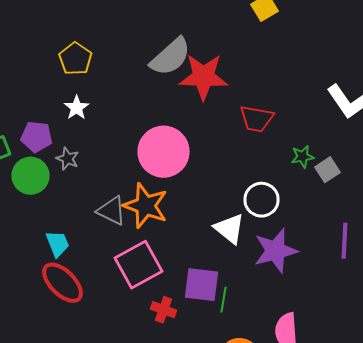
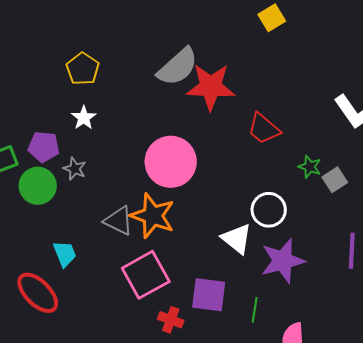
red trapezoid: (256, 119) -> (264, 129), turned 30
green star: (302, 157) -> (310, 167), turned 30
red ellipse: (62, 283) -> (38, 293), moved
green line: (224, 300) -> (255, 310), moved

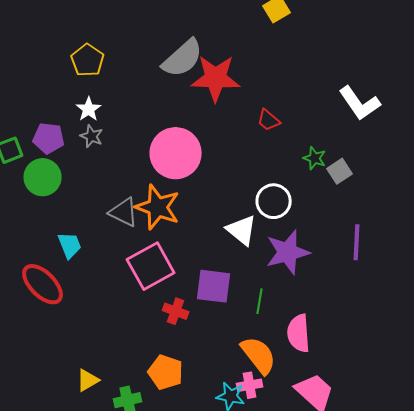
red trapezoid: (264, 129) -> (269, 120), size x0.7
gray star: (75, 169) -> (92, 136), moved

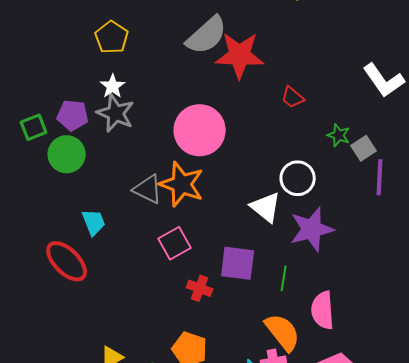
gray star: (92, 136) -> (116, 113), size x1.6
purple line: (357, 242) -> (380, 177), moved
pink square: (151, 266) -> (175, 243), size x0.7

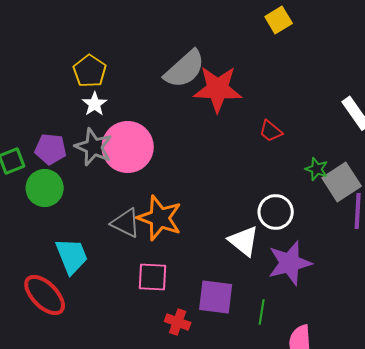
white star: (113, 86) -> (95, 104), moved
pink circle: (200, 130) -> (128, 147), moved
gray square: (364, 148) -> (342, 182), size x1.5
cyan trapezoid: (94, 222) -> (72, 256), size x1.4
pink square: (175, 243) -> (153, 277), turned 32

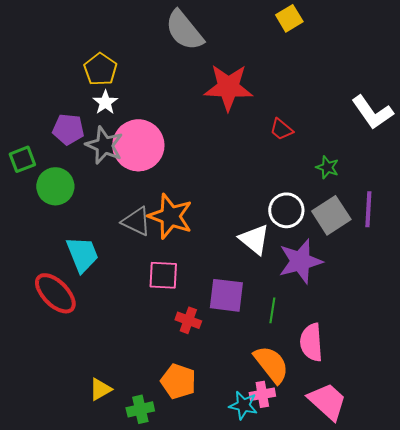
gray semicircle: (185, 69) -> (184, 30), moved, turned 93
purple pentagon: (51, 149) -> (68, 129), moved
gray square: (342, 182) -> (331, 215), moved

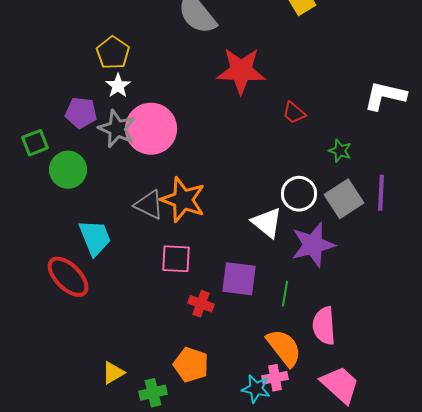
white L-shape: (372, 112) -> (385, 96), turned 138

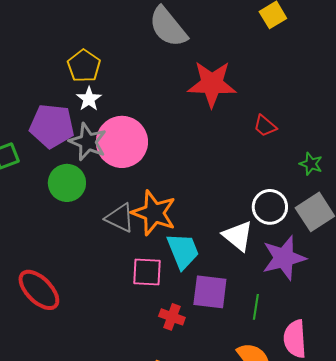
purple pentagon: (81, 113) -> (52, 126), size x1.4
green circle: (68, 170) -> (67, 183), moved
cyan trapezoid: (95, 238) -> (183, 251), moved

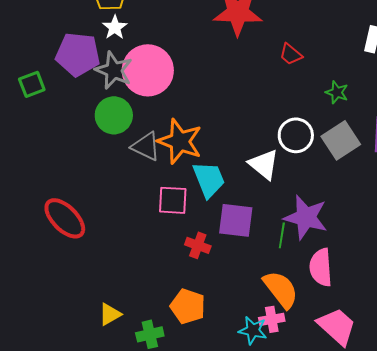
green circle: (67, 183) -> (114, 115), moved
purple star: (284, 258) -> (306, 217), moved, turned 30

